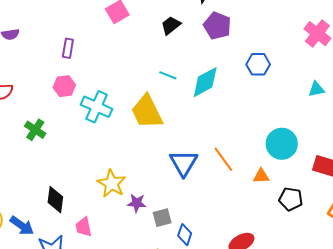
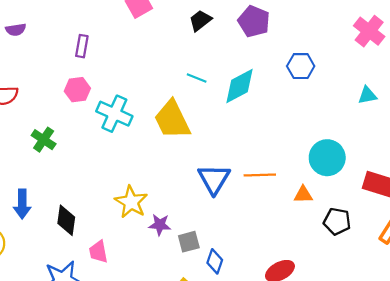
orange line: (223, 159) -> (260, 175), turned -56
blue arrow: (22, 226) -> (22, 204), moved, turned 55

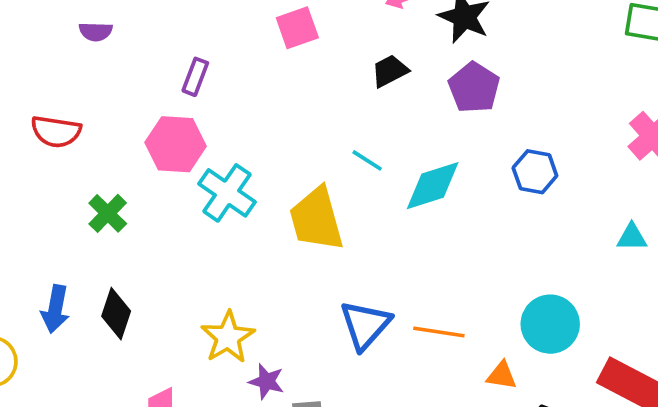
pink hexagon: (77, 90) -> (176, 144), size x1.4
black diamond: (66, 220) -> (116, 314), moved

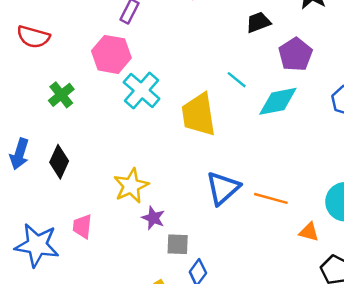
purple pentagon: (474, 88) -> (295, 54), moved

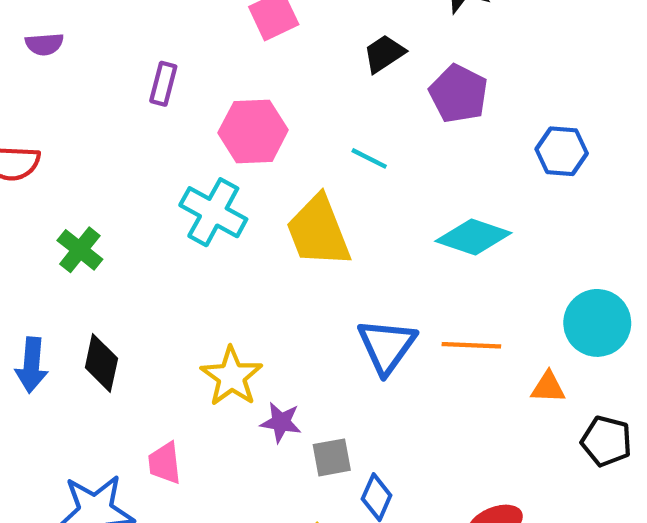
pink hexagon: (111, 54) -> (253, 131), moved
cyan diamond: (278, 101) -> (473, 237), moved, turned 42

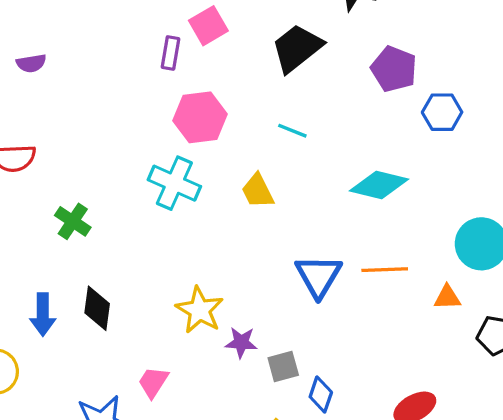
black trapezoid: (384, 54) -> (297, 48), size x1.6
purple rectangle: (163, 84) -> (170, 53), moved
purple pentagon: (459, 94) -> (394, 69), moved
yellow trapezoid: (318, 231) -> (258, 191), size x0.6
pink trapezoid: (165, 463) -> (153, 382), turned 44

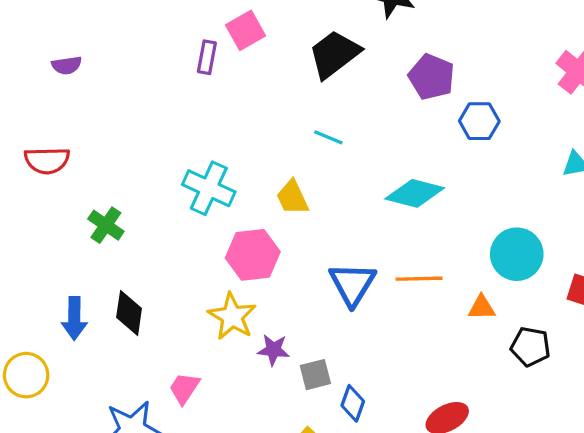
pink hexagon: (200, 117) -> (253, 255), moved

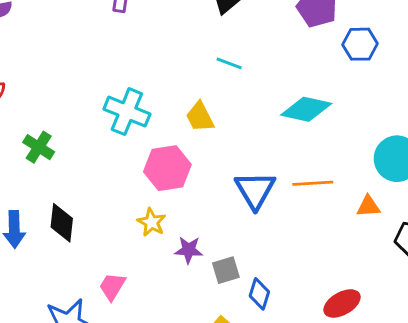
yellow star: (232, 316) -> (152, 222), size x0.7

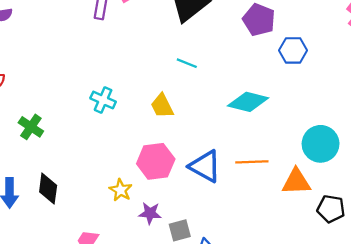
cyan cross: (127, 112) -> (103, 100), size x0.7
pink hexagon: (167, 168) -> (156, 161), moved
blue triangle: (255, 190) -> (205, 166), turned -32
orange triangle: (368, 206) -> (296, 182), size x1.5

